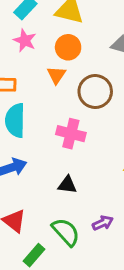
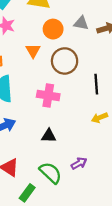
orange circle: (68, 47) -> (53, 29), moved

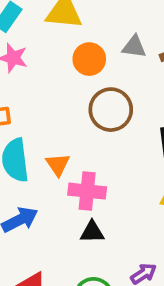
orange triangle: (33, 51) -> (58, 165), moved
pink cross: (48, 95) -> (87, 191), moved

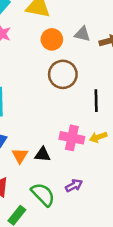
orange triangle: (58, 165) -> (20, 156), moved
pink cross: (87, 191) -> (72, 138), moved

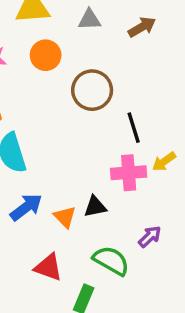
gray triangle: (82, 34) -> (89, 20), moved
orange circle: (52, 39) -> (46, 55), moved
black line: (96, 101) -> (134, 128), moved

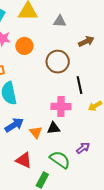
brown arrow: (142, 27) -> (86, 41), moved
orange circle: (46, 55) -> (24, 46), moved
pink cross: (129, 173) -> (61, 106), moved

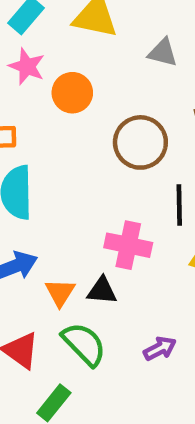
green semicircle: (60, 160) -> (84, 344), moved

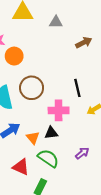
orange circle: (72, 93) -> (14, 56), moved
brown circle: (140, 142) -> (32, 88), moved

